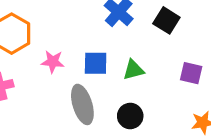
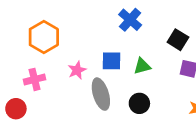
black square: (166, 20) -> (178, 40), moved
pink star: (53, 62) -> (77, 70), moved, turned -30

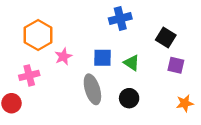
blue cross: (130, 20) -> (120, 19), turned 35
green triangle: (142, 66) -> (132, 63), turned 48
pink star: (77, 70) -> (63, 56), moved

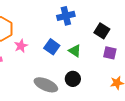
blue square: (103, 58) -> (52, 47), turned 35
gray ellipse: (92, 89) -> (46, 85), moved, turned -50

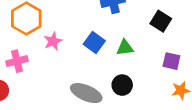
green triangle: (75, 51) -> (125, 48), turned -40
purple square: (110, 53) -> (171, 61), moved

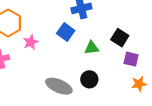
black square: (161, 21) -> (120, 38), moved
blue square: (94, 42) -> (66, 32), moved

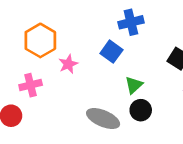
green triangle: (92, 48) -> (134, 85), moved, turned -35

